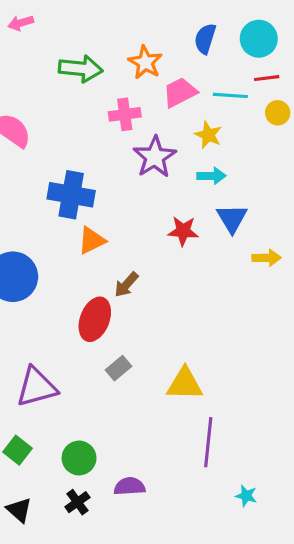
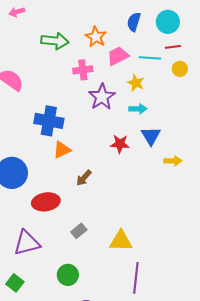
red ellipse: (95, 319) -> (46, 202), moved, turned 60
green circle: (79, 458) -> (68, 275), moved

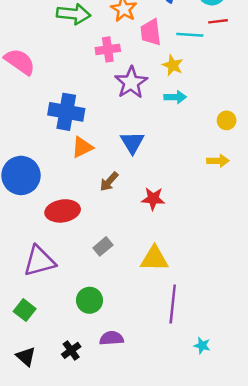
pink trapezoid: (118, 56) -> (151, 32), turned -70
yellow circle: (180, 69) -> (227, 120), moved
blue triangle: (151, 136) -> (132, 142), moved
red star: (120, 144) -> (153, 199), moved

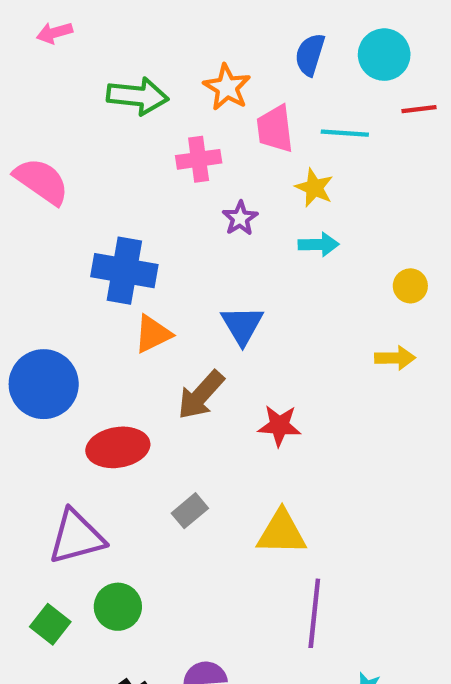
red line: (218, 21) -> (419, 109), moved
purple star: (131, 82) -> (240, 218), size x0.6
brown arrow: (109, 182) -> (201, 395), size x1.4
green circle: (89, 300) -> (118, 607), moved

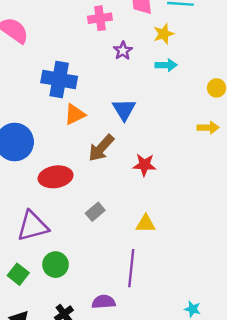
yellow star: (314, 188) -> (164, 34), turned 30
yellow triangle: (282, 533) -> (146, 224), size x0.7
purple line: (314, 613) -> (131, 268), moved

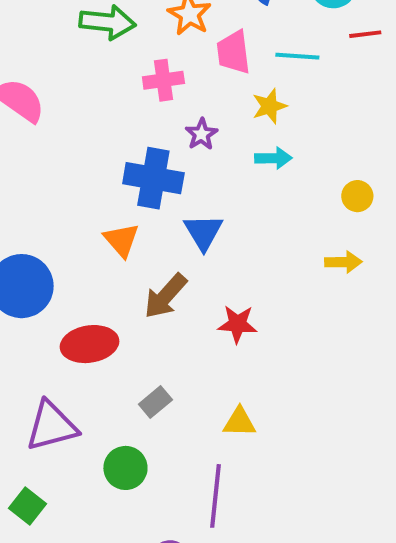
blue cross: (59, 80) -> (153, 178), moved
orange triangle: (75, 114) -> (121, 240), turned -45
green circle: (56, 265) -> (125, 468), moved

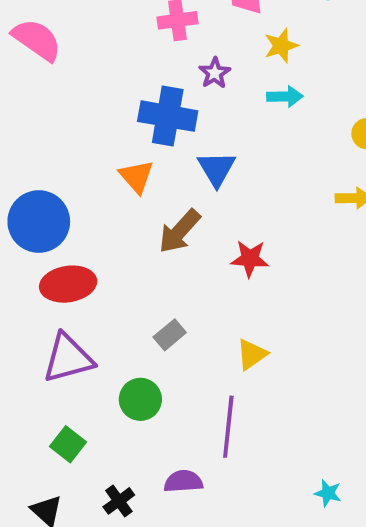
red ellipse: (89, 344) -> (68, 284), moved
yellow triangle: (239, 422) -> (252, 354), turned -36
green square: (28, 506) -> (68, 444), moved

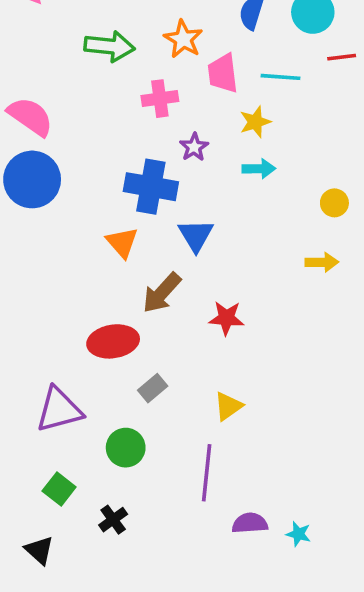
blue circle: (39, 222) -> (32, 179), moved
red ellipse: (68, 284) -> (113, 341), moved
purple semicircle: (183, 481) -> (250, 523), moved
black cross: (119, 501) -> (113, 520), moved

